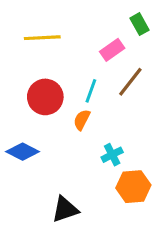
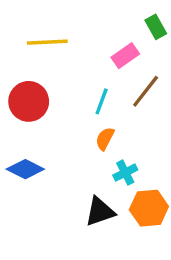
red circle: (45, 97) -> (29, 101), moved
orange semicircle: (82, 120) -> (105, 139), moved
black triangle: (65, 209) -> (100, 212), moved

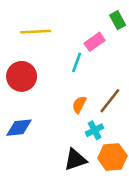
brown line: (146, 91) -> (110, 101), moved
cyan line: (102, 101) -> (77, 62), moved
blue diamond: (25, 169) -> (19, 128), turned -32

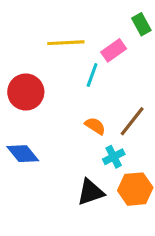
yellow line: (36, 32) -> (66, 43), moved
orange semicircle: (79, 105) -> (95, 126), turned 96
blue diamond: (19, 128) -> (23, 154), turned 56

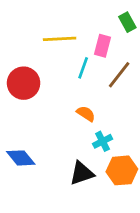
pink rectangle: (114, 50) -> (103, 46), turned -40
brown line: (132, 121) -> (119, 75), moved
blue diamond: (23, 154) -> (21, 158), moved

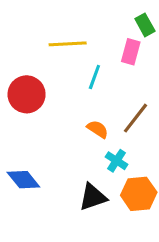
pink rectangle: (103, 46) -> (131, 52), moved
brown line: (119, 75) -> (135, 118), moved
cyan cross: (103, 141) -> (117, 161), turned -30

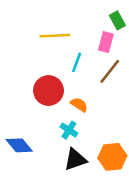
red circle: (27, 94) -> (48, 91), moved
brown line: (135, 118) -> (110, 71), moved
cyan cross: (117, 161) -> (69, 130), moved

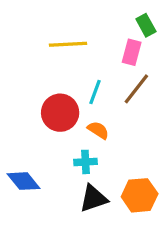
cyan line: (77, 62) -> (95, 92), moved
cyan cross: (69, 130) -> (86, 162), turned -36

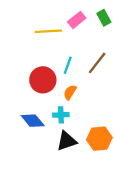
pink rectangle: (132, 52) -> (77, 20), moved, turned 36
orange semicircle: (98, 130) -> (70, 92), turned -91
blue diamond: (24, 181) -> (33, 121), moved

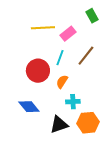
pink rectangle: (77, 20) -> (68, 34), moved
cyan cross: (61, 115) -> (73, 102), moved

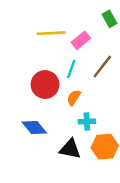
black triangle: (59, 125) -> (70, 149), turned 30

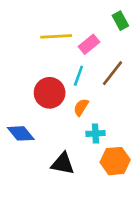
blue diamond: (34, 127) -> (21, 133), moved
black triangle: (70, 149) -> (63, 164), moved

